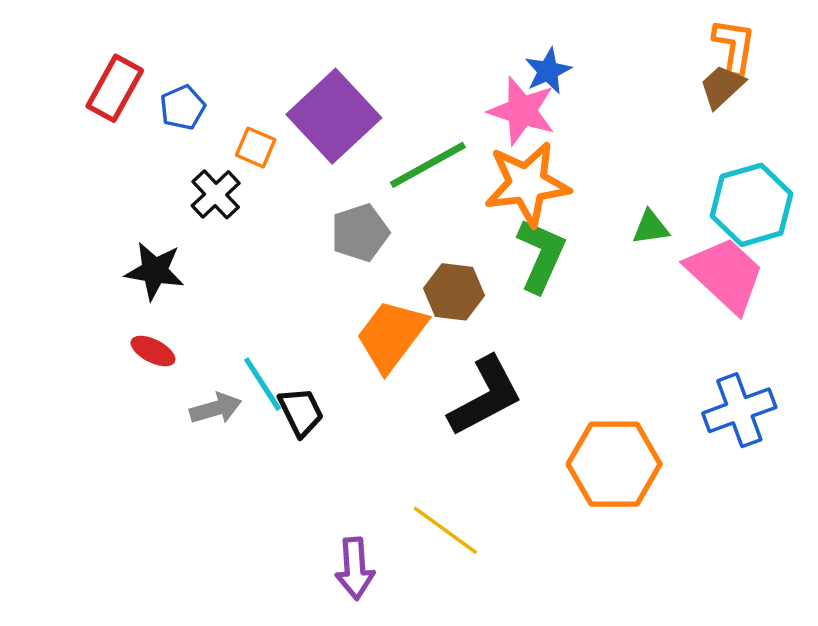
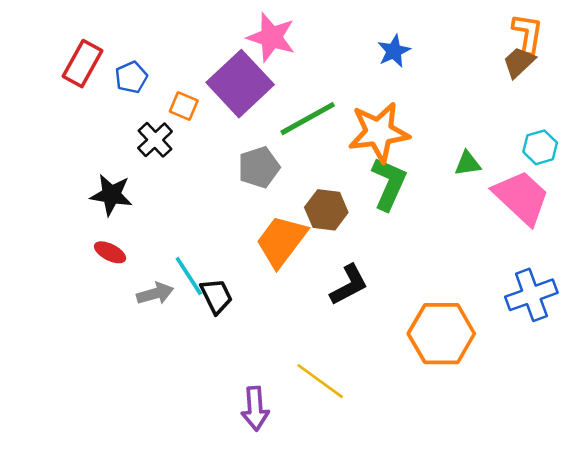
pink star: (522, 111) -> (271, 37), moved
cyan hexagon: (752, 205) -> (540, 147), size x0.6
black L-shape: (485, 396) -> (349, 285), size x0.7

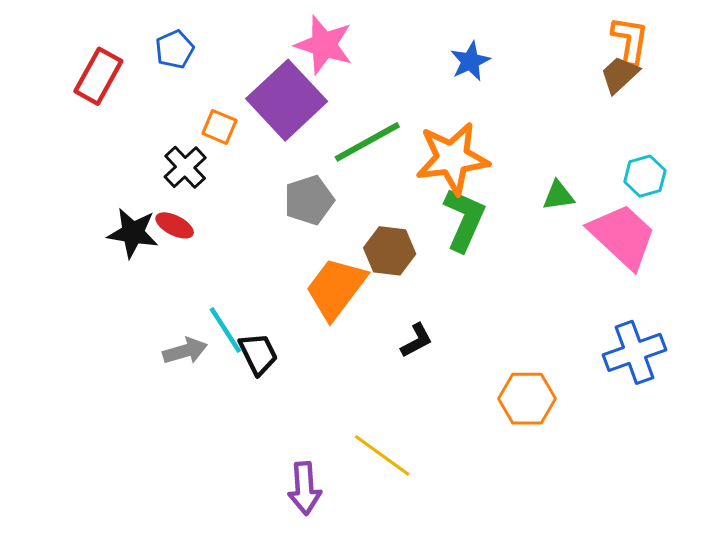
blue pentagon: (131, 77) -> (175, 49), moved
red ellipse: (110, 252) -> (175, 225), moved
black L-shape: (349, 285) -> (416, 340), size x0.7
orange hexagon: (441, 334) -> (527, 399), size x0.7

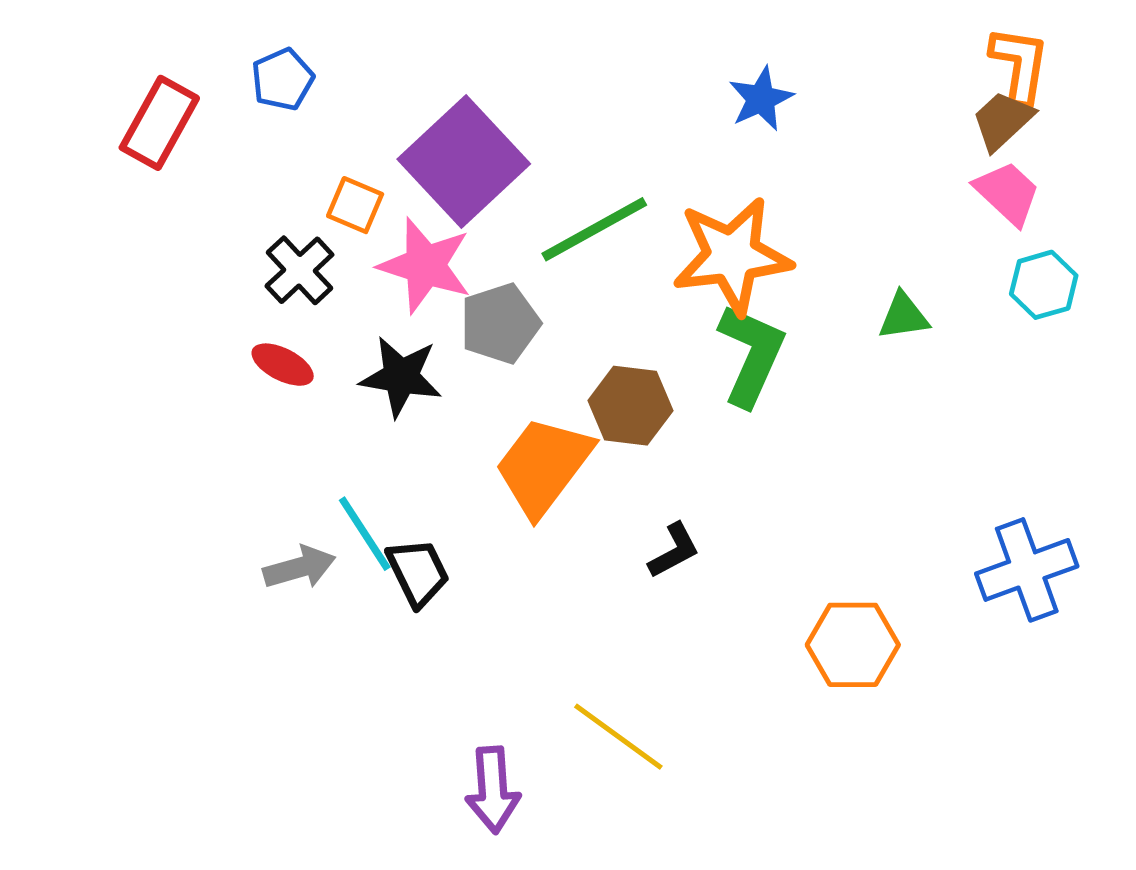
pink star: (324, 45) -> (425, 265), moved
black star: (133, 233) -> (401, 377), moved
pink trapezoid: (623, 236) -> (1007, 193), moved, size x0.6

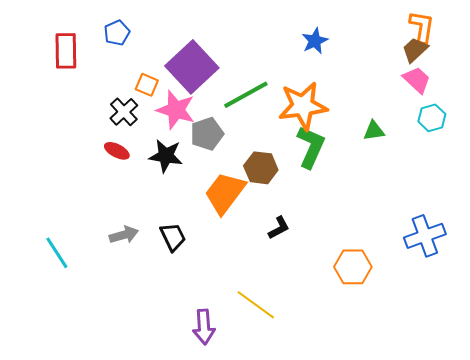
red rectangle: (159, 123) -> (66, 51), turned -30
cyan line: (365, 534) -> (57, 253), moved

